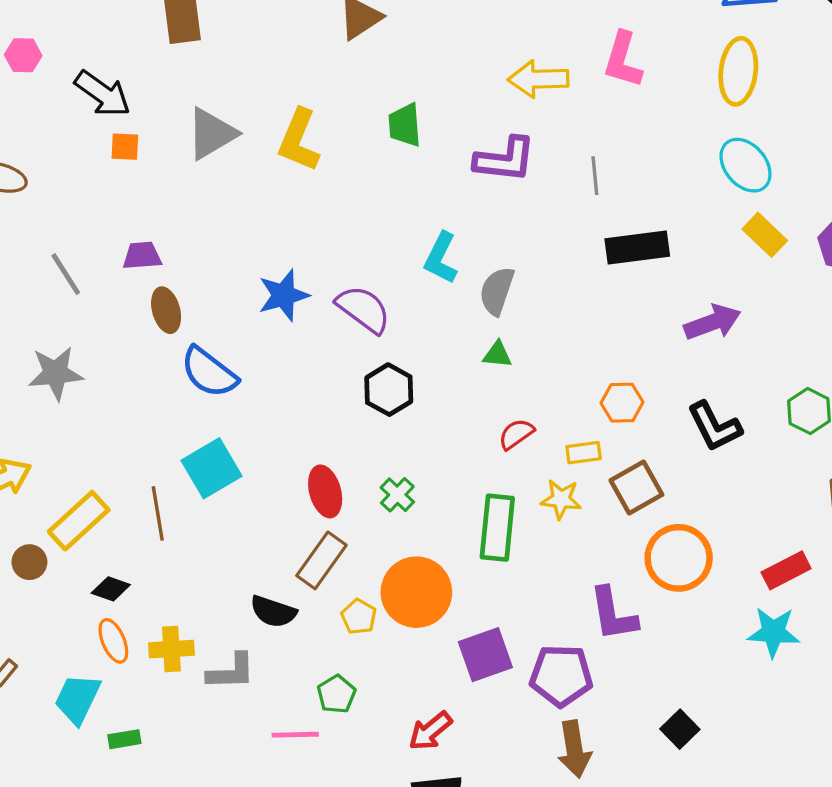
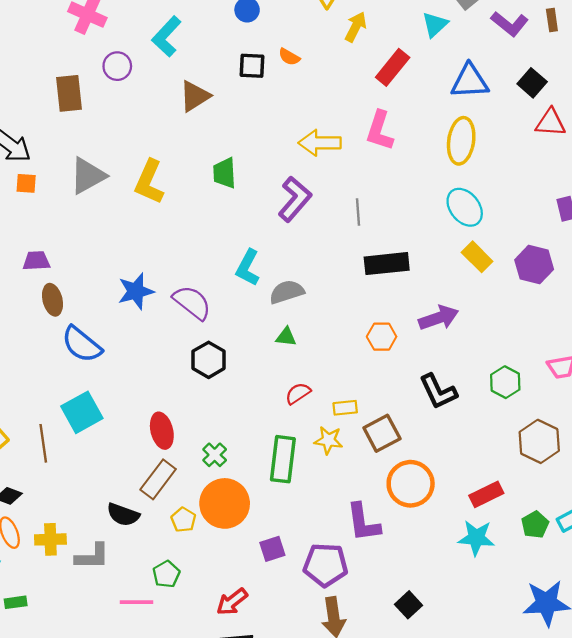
purple L-shape: (505, 160) -> (295, 199), turned -57
gray semicircle: (497, 291) -> (287, 292), turned 52
orange hexagon: (622, 403) -> (382, 337), moved
green cross: (397, 495) -> (215, 455), moved
purple square: (485, 655) -> (272, 549), size x0.7

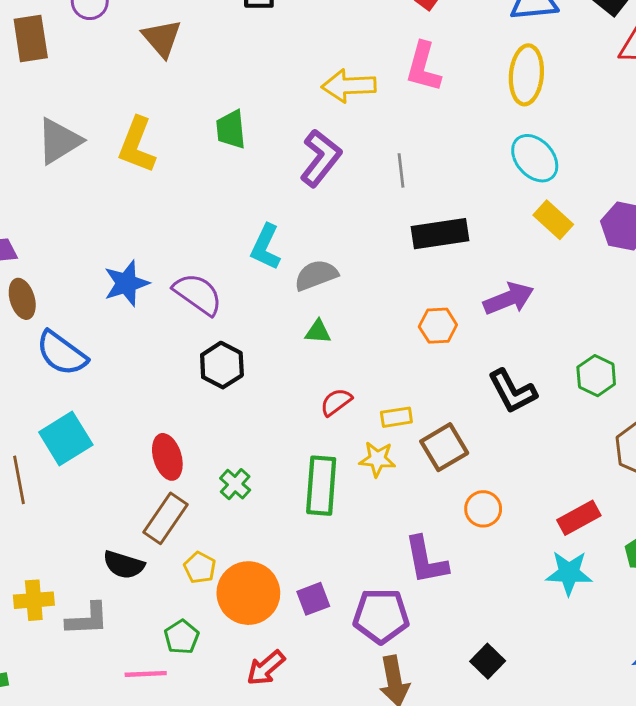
brown triangle: (195, 96) -> (162, 38), moved, turned -36
orange circle: (411, 484) -> (483, 509), size x0.6
orange circle: (225, 503) -> (248, 593), moved

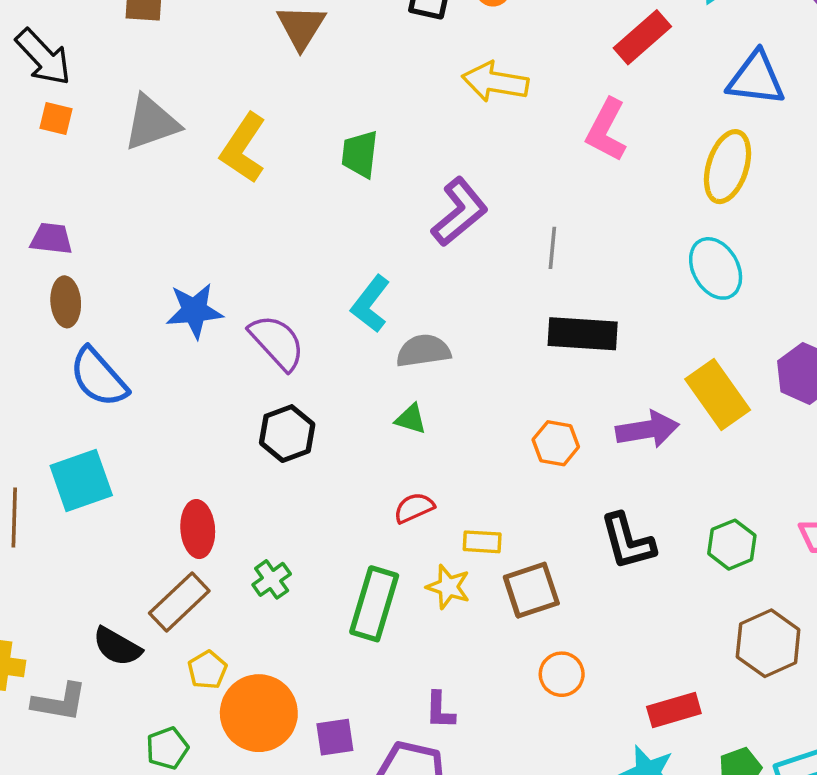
yellow arrow: (349, 86) -> (495, 82), moved
yellow rectangle: (553, 220) -> (718, 394), moved, size x1.4
purple L-shape: (426, 560) -> (440, 710), moved, size x0.6

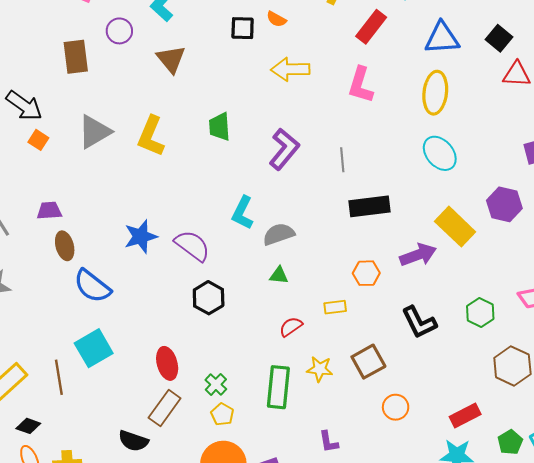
orange square: (56, 118) -> (38, 140), turned 30
yellow rectangle: (482, 542) -> (335, 307), moved
yellow pentagon: (207, 670) -> (222, 414), moved

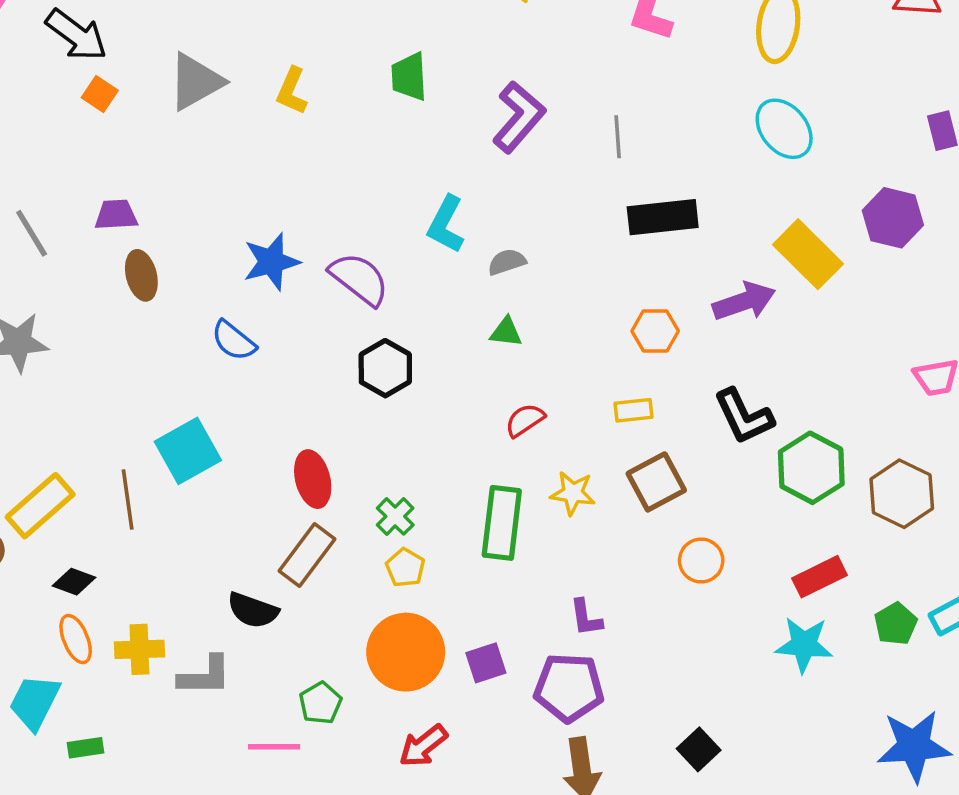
yellow L-shape: (151, 136) -> (292, 91), size x0.7
gray semicircle: (279, 234) -> (507, 262), size x0.7
blue semicircle: (92, 286) -> (234, 341), moved, size x0.7
yellow rectangle: (335, 307) -> (634, 410), moved
green hexagon: (480, 313) -> (811, 468), moved, size x1.4

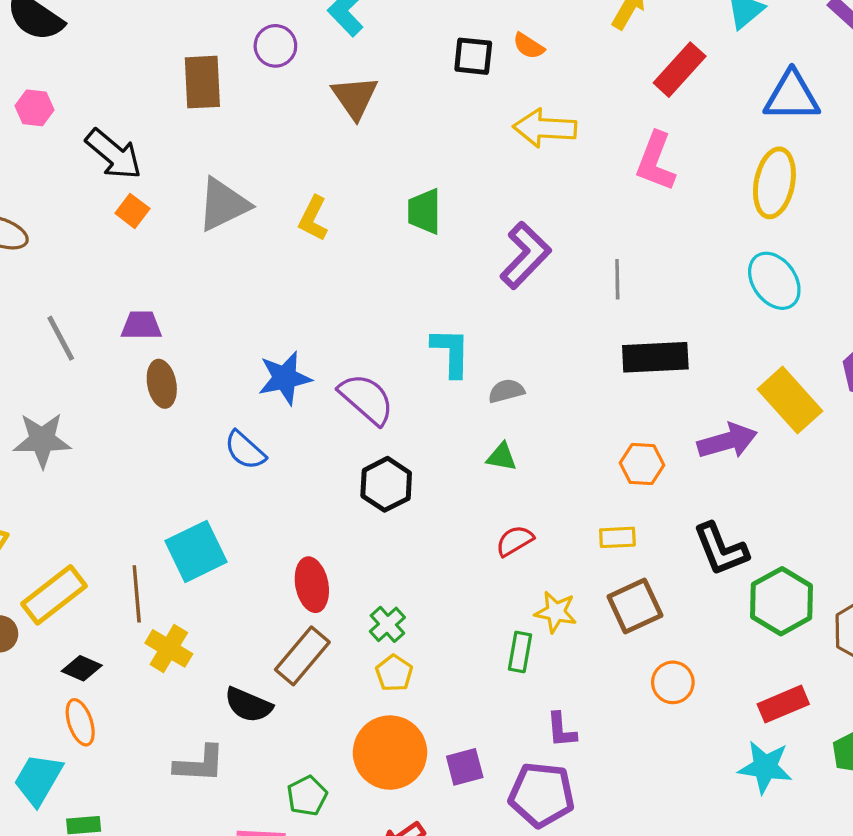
cyan L-shape: (446, 224) -> (451, 352), turned 150
green rectangle: (502, 523) -> (520, 652), moved, size x0.6
yellow cross: (139, 649) -> (169, 648), moved, turned 30

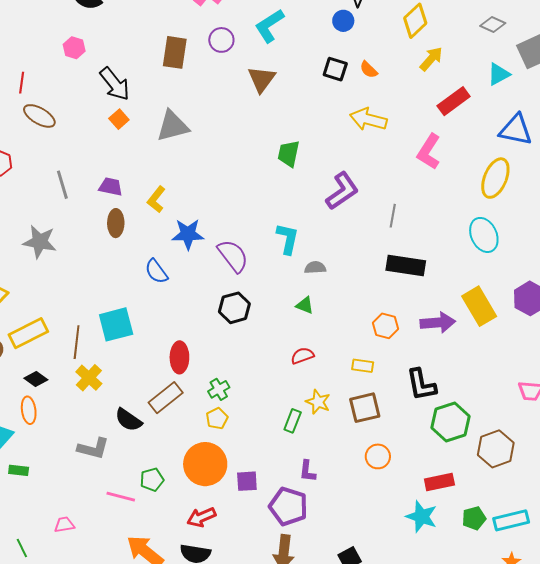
yellow L-shape: (313, 218) -> (156, 199), moved

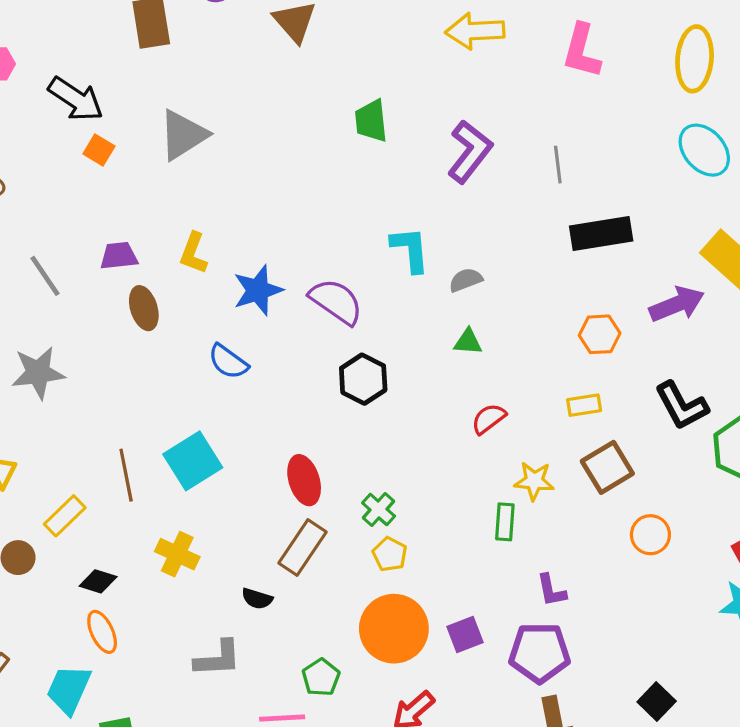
yellow rectangle: (28, 333) -> (65, 516), size x0.7
brown line: (77, 342) -> (126, 475), moved
black semicircle: (128, 420) -> (257, 599), size x0.7

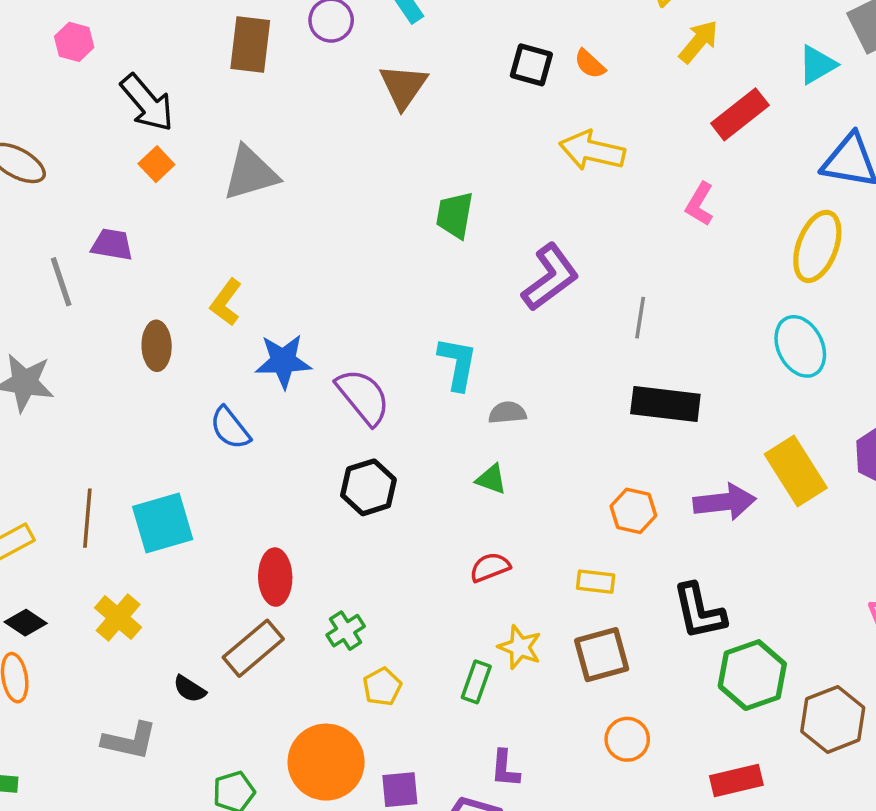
pink L-shape: (582, 51) -> (700, 204), size x0.7
purple trapezoid: (119, 256) -> (112, 245), moved
yellow pentagon: (390, 554) -> (382, 687), moved

